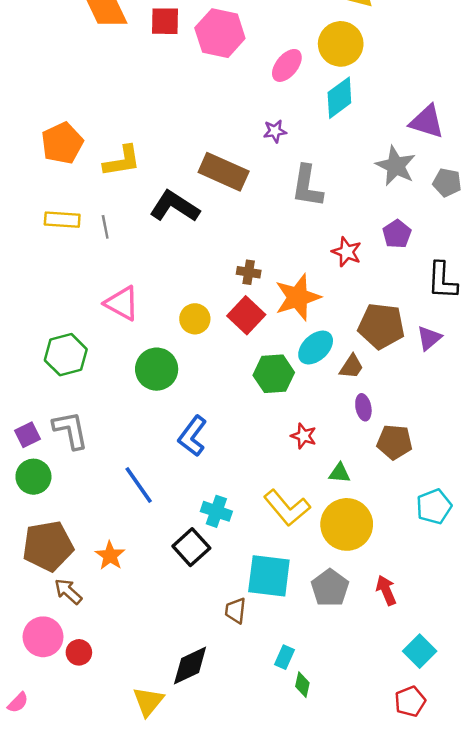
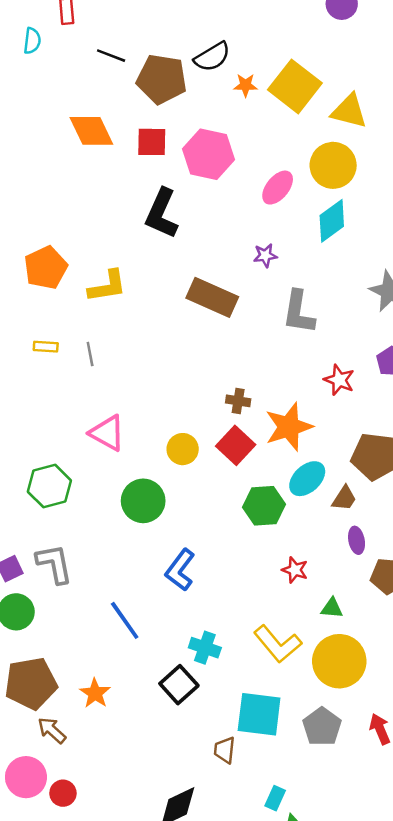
black L-shape: (175, 206) -> (162, 213), moved, turned -99
yellow rectangle: (62, 220) -> (46, 347), size x0.7

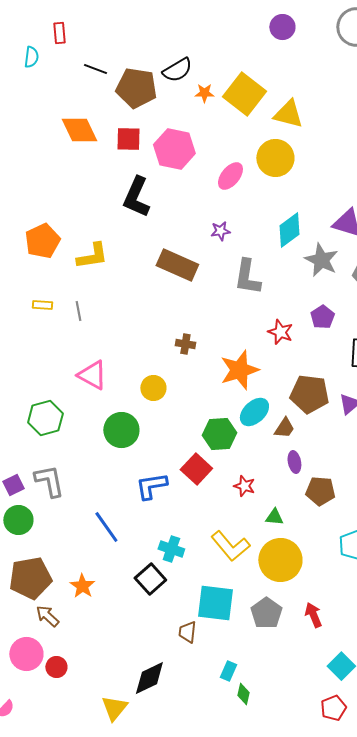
cyan diamond: (332, 221) -> (289, 230), moved
brown cross: (238, 401) -> (185, 344), moved
red square: (236, 445) -> (196, 469), moved
blue L-shape: (180, 570) -> (151, 486), turned 44

